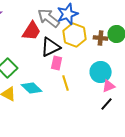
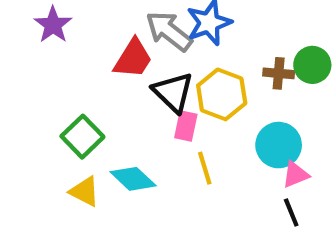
yellow hexagon: (75, 35) -> (222, 94), moved
black triangle: (51, 47) -> (173, 92), turned -50
black line: (107, 104) -> (291, 213), turned -64

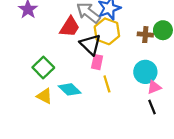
yellow hexagon: (222, 94) -> (107, 31), moved

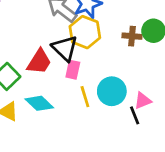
red trapezoid: (70, 27) -> (39, 62), moved
cyan circle: (145, 72) -> (112, 91), moved
black line: (152, 107) -> (135, 115), moved

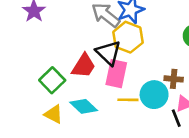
brown cross: (132, 36) -> (174, 79), moved
pink rectangle: (73, 70) -> (116, 74), size x1.5
yellow line: (85, 97) -> (128, 100), turned -72

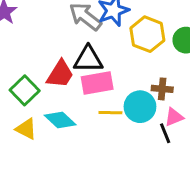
yellow hexagon: (128, 37) -> (147, 34), moved
black triangle: (108, 53) -> (88, 59), turned -44
pink rectangle: (116, 74) -> (97, 83), turned 68

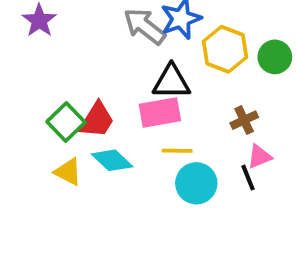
black triangle: (88, 59) -> (171, 82), moved
red trapezoid: (60, 74) -> (97, 120), moved
brown cross: (162, 89) -> (244, 120), turned -30
cyan circle: (140, 107) -> (196, 183), moved

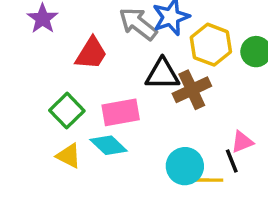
pink rectangle: (160, 112) -> (121, 112), moved
red trapezoid: (97, 120) -> (91, 53), moved
brown cross: (244, 120) -> (192, 90), moved, size x1.5
yellow line: (177, 151) -> (209, 180), moved

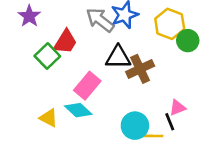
yellow hexagon: (211, 45) -> (170, 24), moved
green square: (67, 111) -> (47, 56), moved
pink rectangle: (121, 112) -> (87, 86), turned -40

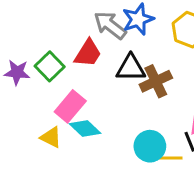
purple star: (29, 16) -> (17, 72), moved, turned -30
red trapezoid: (65, 42) -> (88, 53), moved
pink rectangle: (87, 86) -> (70, 106), moved

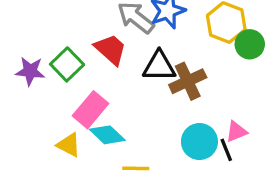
red trapezoid: (88, 53) -> (111, 49), turned -80
cyan circle: (150, 146) -> (199, 142), moved
yellow line: (171, 158) -> (136, 168), moved

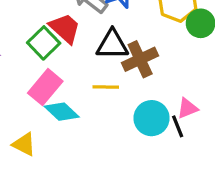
green square: (67, 64) -> (44, 43), moved
yellow triangle: (69, 145) -> (24, 144), moved
yellow line: (136, 168) -> (106, 87), moved

